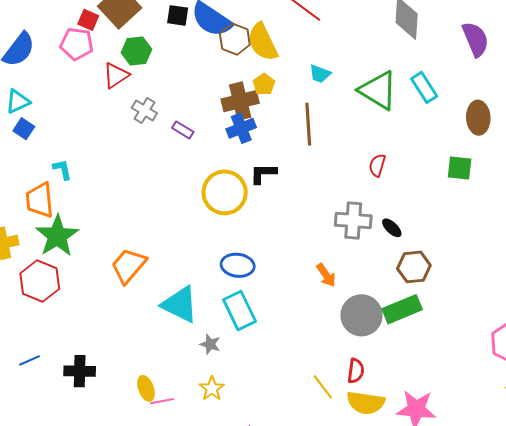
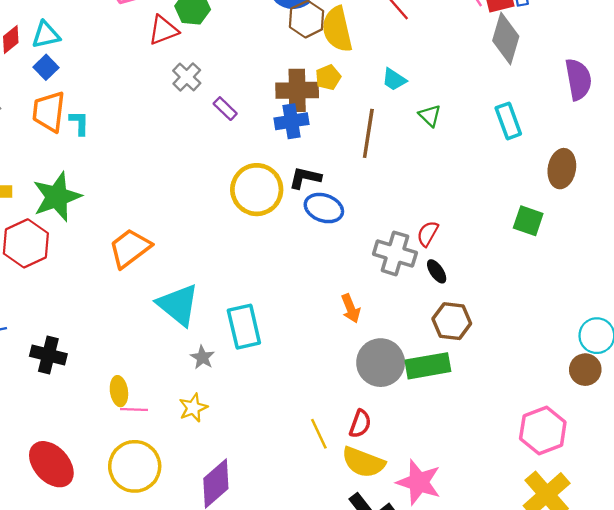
green triangle: (378, 90) -> (430, 116), moved, size x0.5
red semicircle: (377, 165) -> (428, 234), moved
orange trapezoid: (40, 200) -> (49, 112), moved
blue ellipse: (238, 265) -> (324, 208), moved

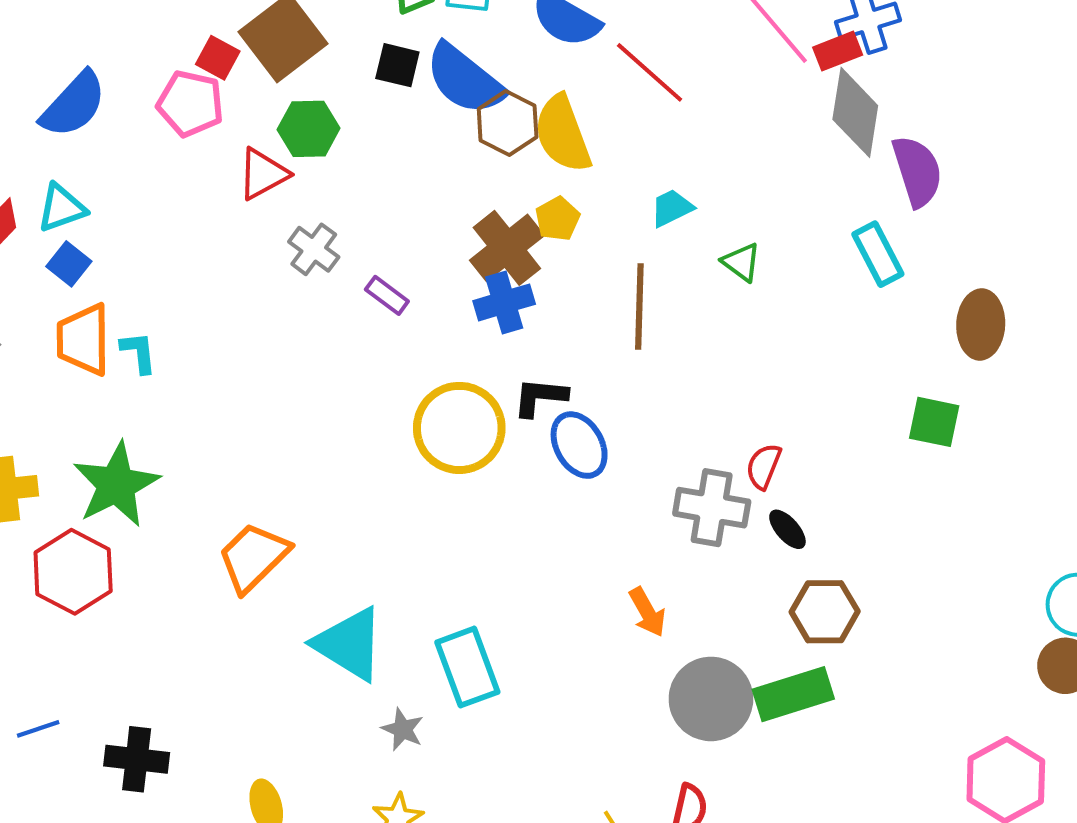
purple semicircle: (578, 79) -> (917, 171), moved
cyan trapezoid: (394, 80) -> (672, 208), turned 128
brown cross: (297, 90) -> (507, 248), turned -30
blue ellipse: (324, 208) -> (579, 445), turned 48

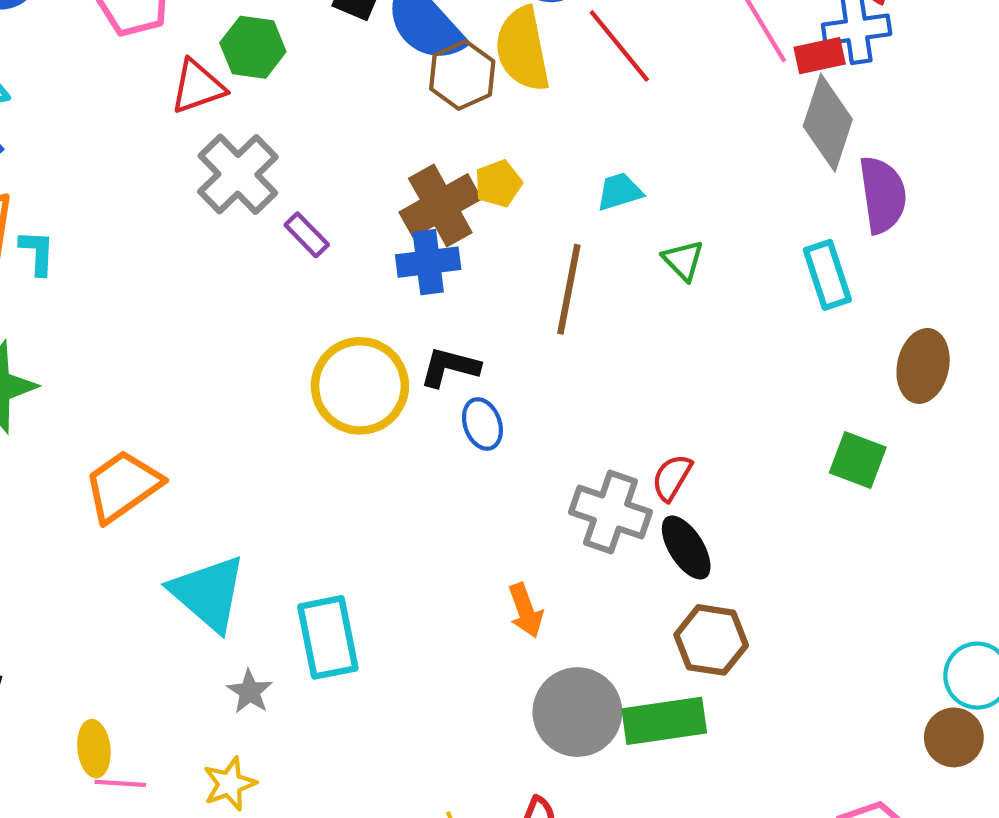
yellow semicircle: (563, 134) -> (523, 49), moved
gray cross: (314, 249) -> (238, 174), size x1.5
blue ellipse: (579, 445) -> (482, 424), size x0.7
black ellipse: (787, 529) -> (686, 547), size x1.4

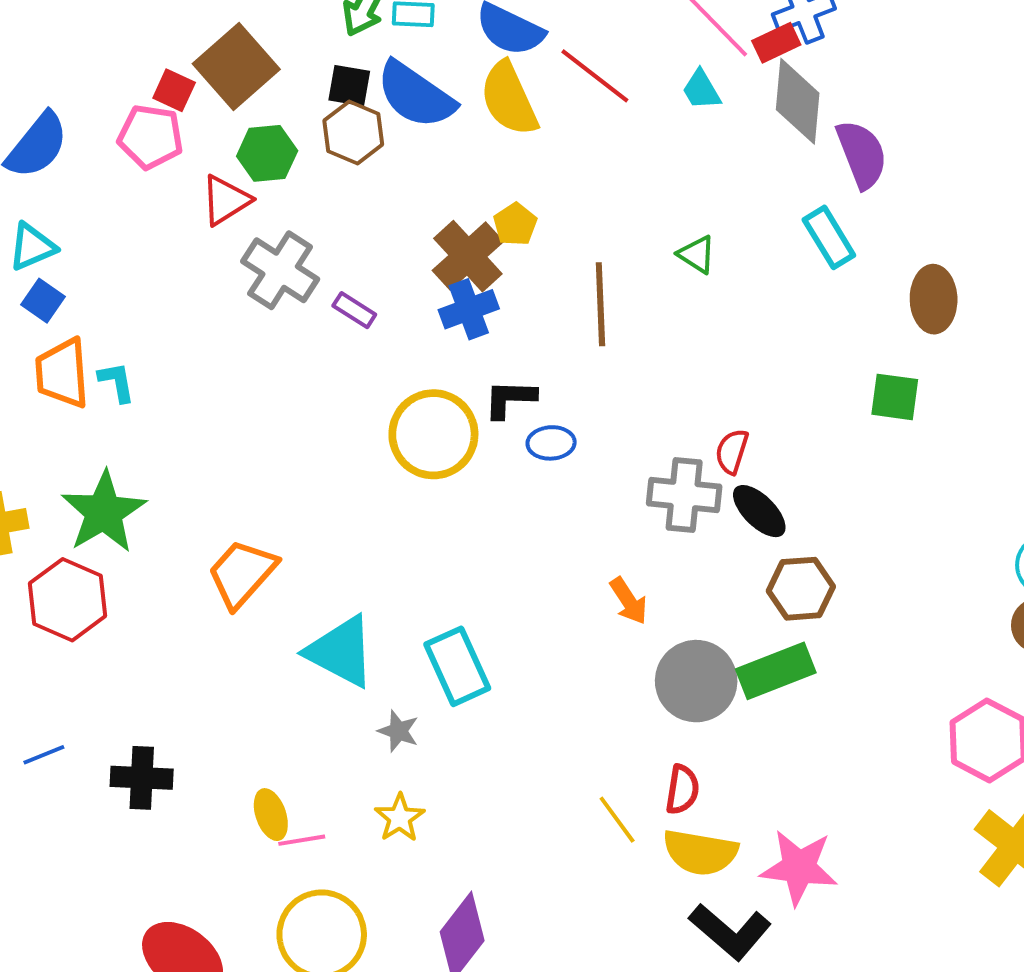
brown hexagon: (462, 75) -> (353, 133), moved
cyan trapezoid: (620, 192) -> (701, 90), moved, turned -90
blue ellipse: (482, 424) -> (551, 443), turned -60

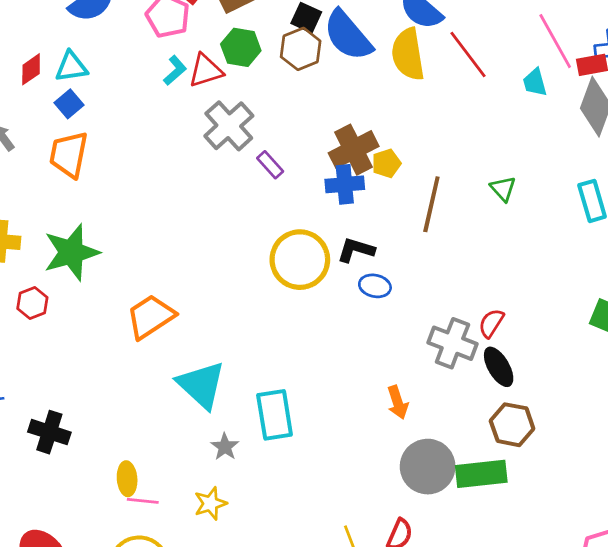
yellow pentagon: (515, 224) -> (386, 163), moved
cyan L-shape: (117, 382) -> (175, 70), moved, turned 44
red hexagon: (68, 600) -> (32, 303), size x0.6

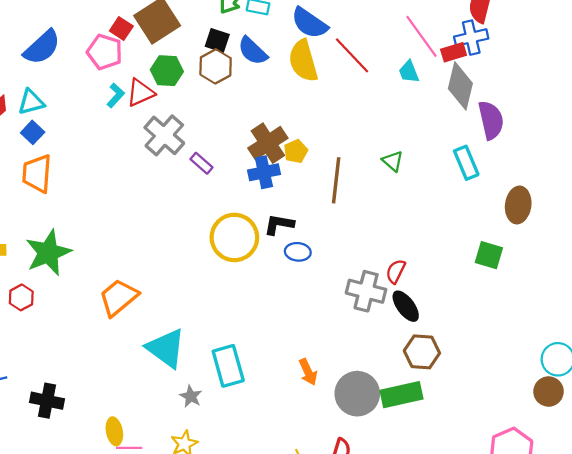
blue semicircle: (348, 35) -> (253, 51), size x0.7
orange arrow: (398, 402) -> (308, 372), moved

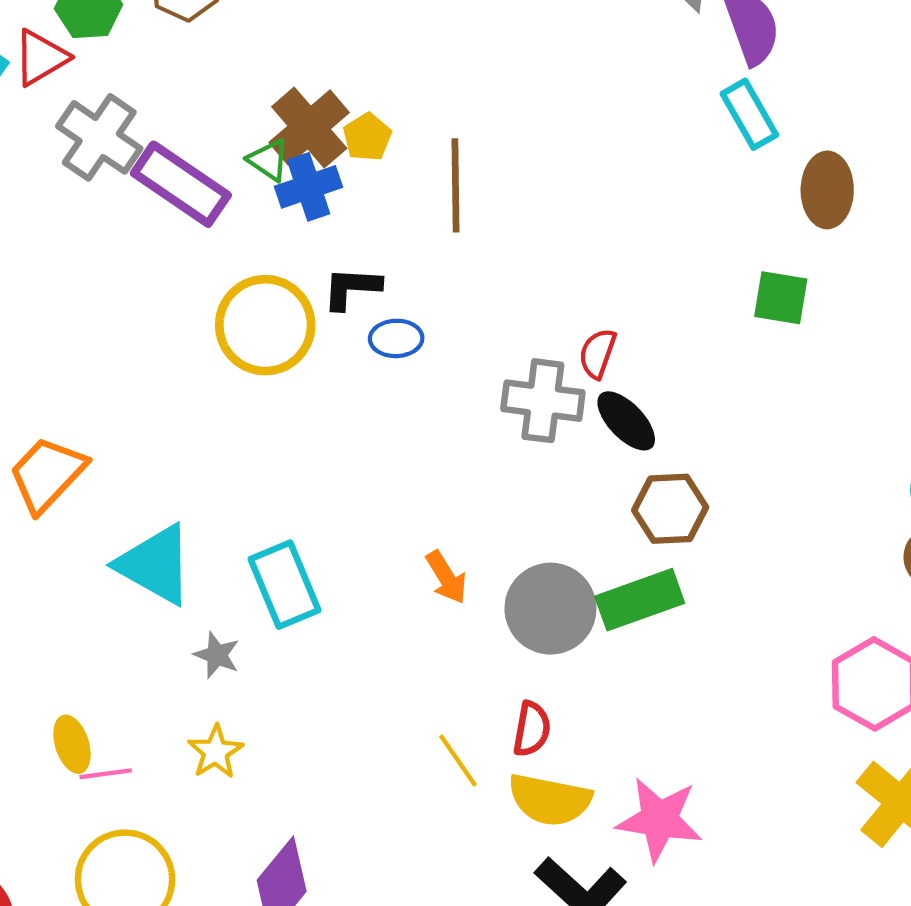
green triangle: (393, 161) -> (268, 160), moved
purple rectangle: (201, 163) -> (181, 184), size x2.0
cyan rectangle: (466, 163) -> (749, 114), moved

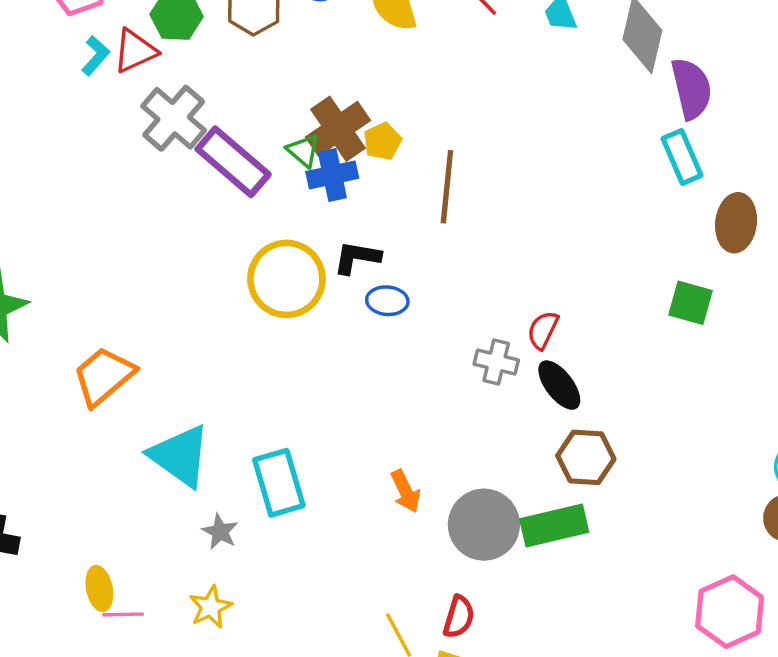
gray cross: (543, 401) -> (496, 362), size x0.7

